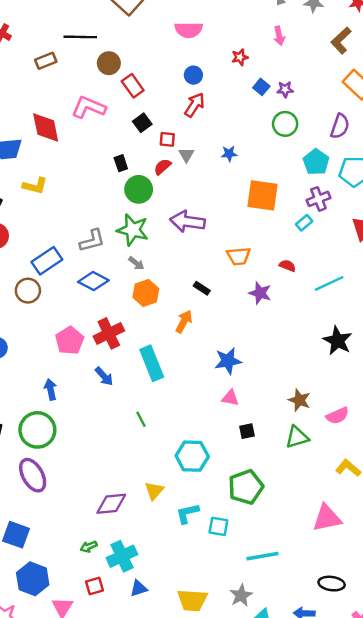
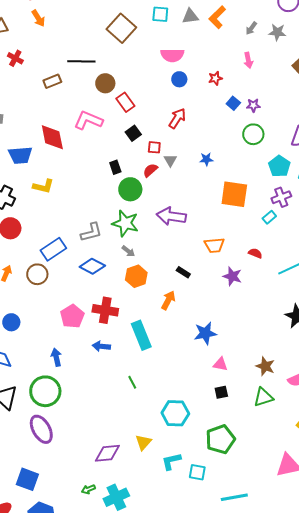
blue circle: (193, 75) -> (179, 79), moved
red cross: (109, 333) -> (105, 310), turned 35
blue arrow: (104, 376) -> (101, 346), turned 138
pink triangle: (230, 398) -> (220, 364), moved

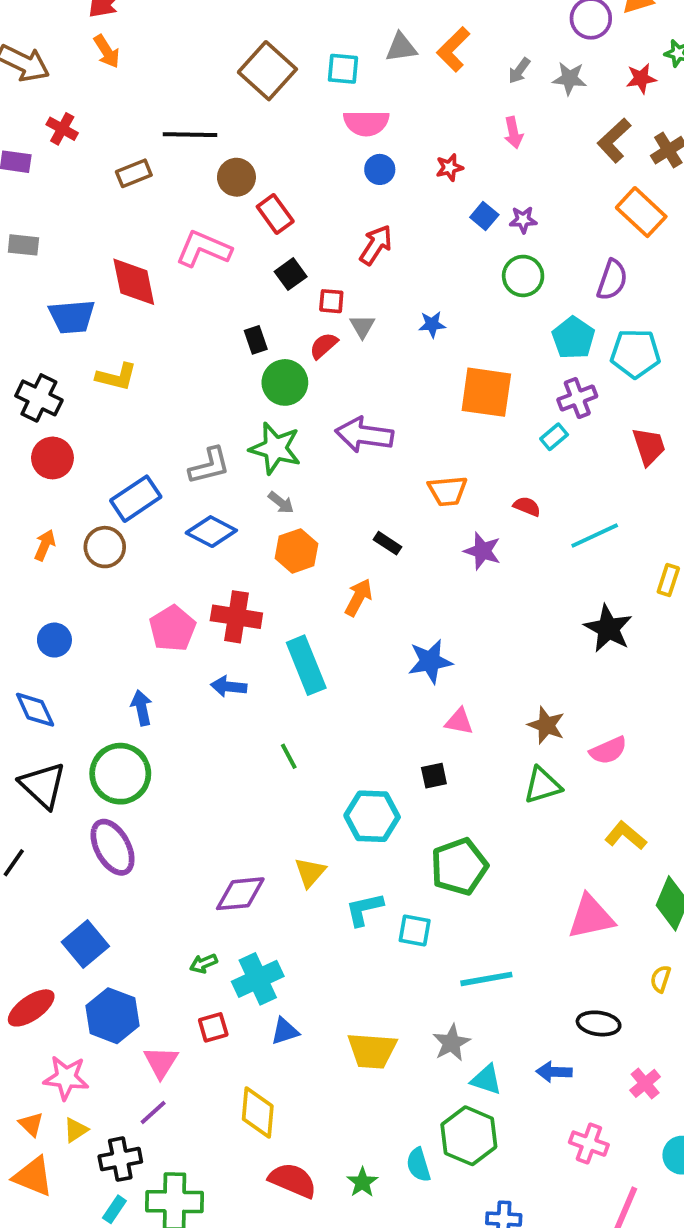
cyan square: (160, 14) -> (343, 69), moved
black square: (221, 392) -> (434, 776), moved
blue square: (27, 479) -> (85, 944), turned 30

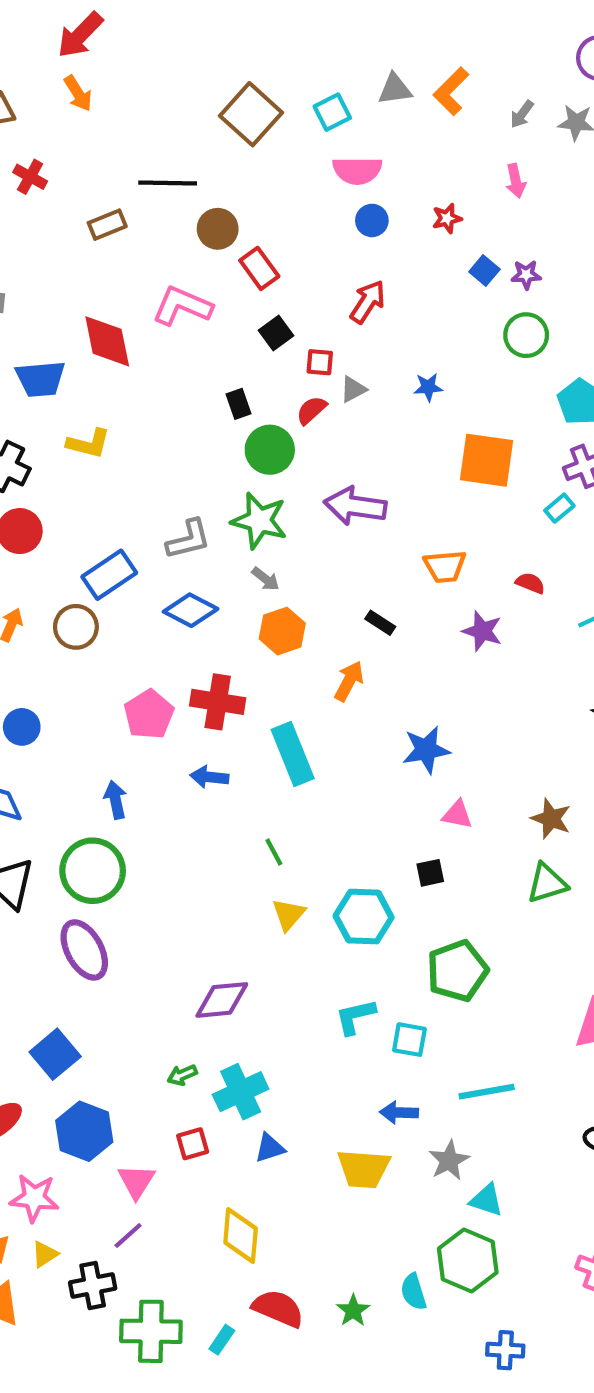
cyan square: (343, 69) -> (332, 112), turned -32
gray triangle: (362, 326) -> (353, 389), turned 32
yellow triangle: (310, 872) -> (289, 915), moved
blue arrow: (554, 1072) -> (399, 1113), moved
cyan rectangle: (114, 1209) -> (222, 1340), moved

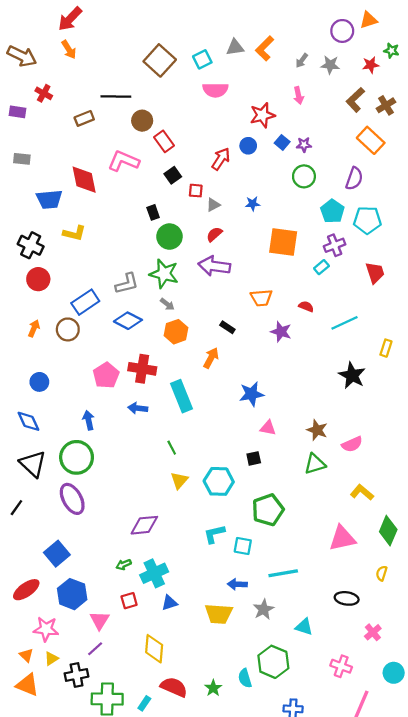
red star: (447, 218) -> (262, 115), size x1.6
blue circle: (372, 220) -> (248, 146), moved
red semicircle: (311, 410) -> (214, 234), moved
cyan triangle: (487, 1200) -> (304, 627), moved

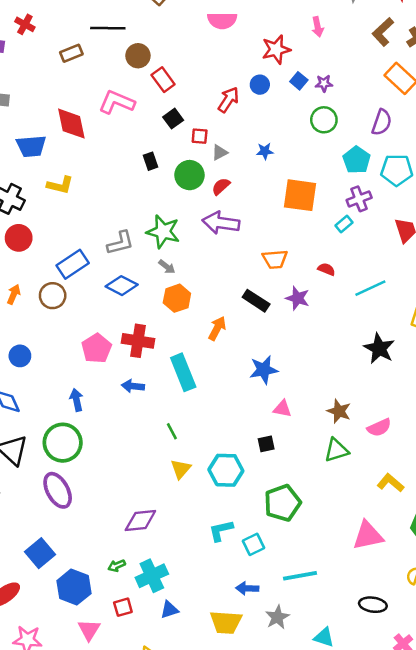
green circle: (169, 237) -> (189, 175), moved
black rectangle: (227, 327) -> (256, 301), moved, size x1.5
cyan square: (243, 546) -> (254, 544), turned -36
blue hexagon: (72, 594) -> (74, 587), moved

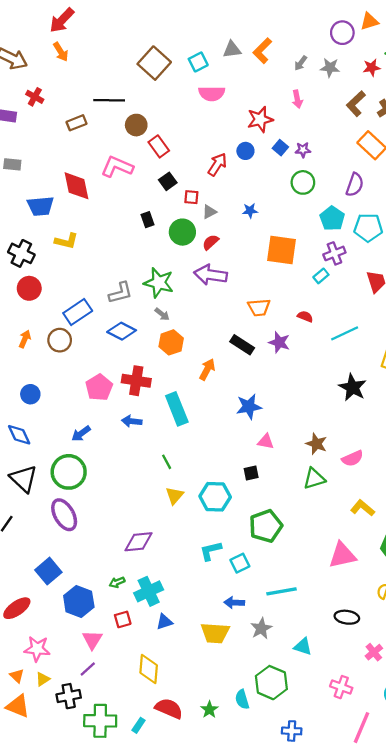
blue arrow: (76, 400) -> (81, 434), turned -114

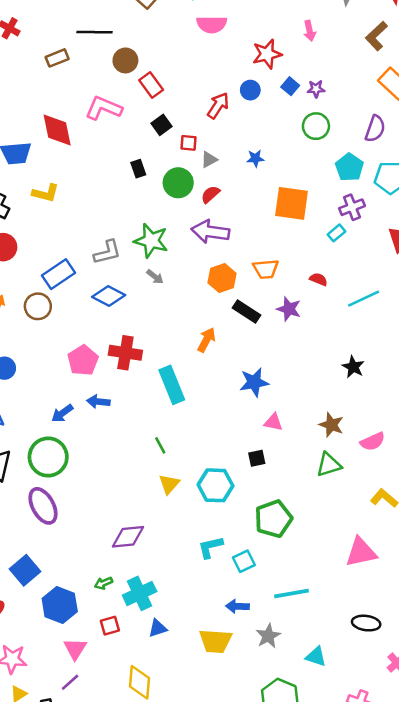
orange hexagon: (171, 342) -> (222, 278), moved
black star: (352, 387) -> (353, 367), moved, size x0.7
blue arrow: (132, 421) -> (98, 402), moved

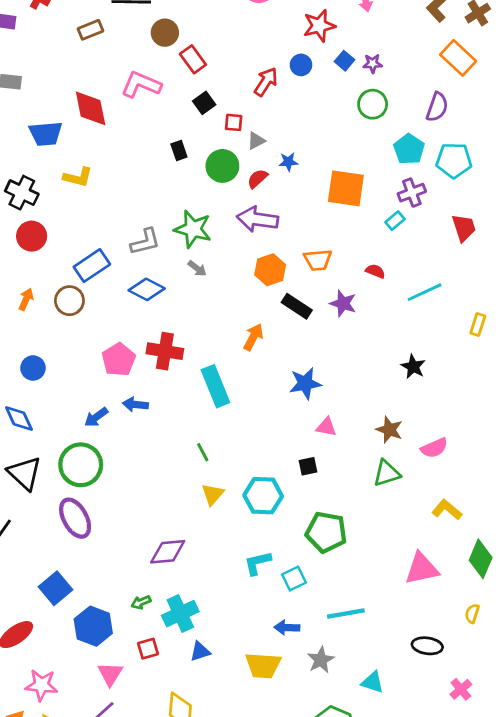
blue star: (255, 158) -> (288, 162), moved
green pentagon: (273, 519) -> (326, 532), turned 30

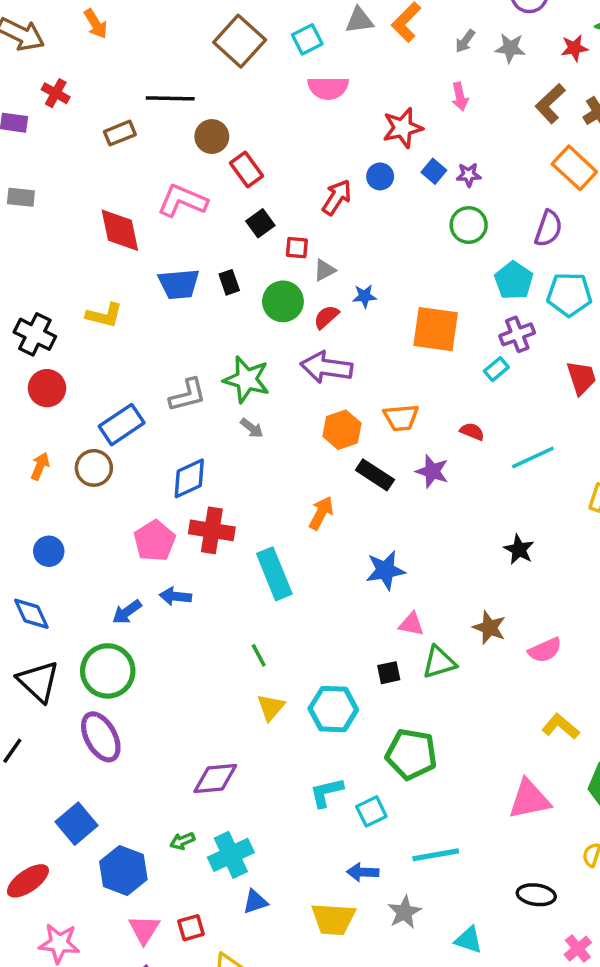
blue trapezoid: (46, 134) -> (179, 284), moved
blue diamond: (147, 289) -> (189, 478), moved, turned -52
green triangle: (387, 473) -> (439, 662), moved
red square: (148, 649) -> (191, 928), moved

